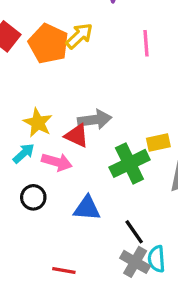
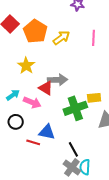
yellow arrow: (79, 36) -> (61, 38), moved
yellow star: (38, 123) -> (26, 66), moved
red line: (64, 270) -> (33, 142), moved

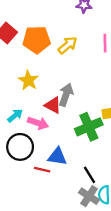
orange pentagon: (35, 31) -> (37, 40), turned -30
gray arrow: (58, 80) -> (66, 95), turned -66
black circle: (16, 122) -> (20, 147), size x1.5

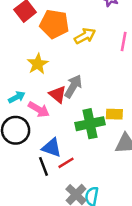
red line: (42, 170) -> (66, 163), moved, turned -56
black line: (90, 175) -> (44, 166), moved

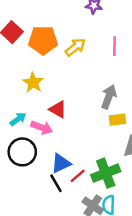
gray arrow: (73, 86) -> (109, 97), moved
green cross: (90, 124) -> (106, 173), moved
blue triangle: (52, 148) -> (61, 163), turned -35

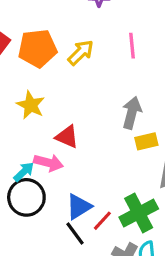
cyan arrow: (18, 119) -> (24, 172), moved

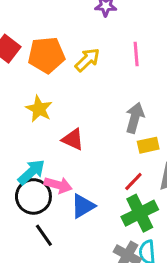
pink arrow: (48, 163) -> (58, 185), moved
cyan arrow: (24, 172) -> (31, 172), size x1.4
red line: (102, 221) -> (133, 182), moved
black line: (75, 233) -> (44, 235), moved

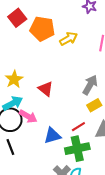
yellow star: (39, 109) -> (14, 79), moved
yellow rectangle: (148, 145) -> (94, 105), turned -32
blue triangle: (83, 206) -> (52, 136), moved

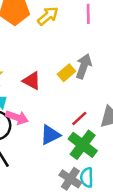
yellow rectangle: (94, 105) -> (66, 73), moved
green cross: (77, 149) -> (83, 145), turned -30

